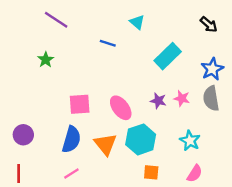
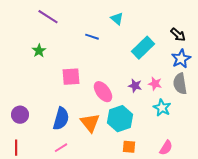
black arrow: (209, 24) -> (178, 35), moved
pink square: (80, 104) -> (71, 77), moved
cyan star: (190, 141) -> (162, 108), moved

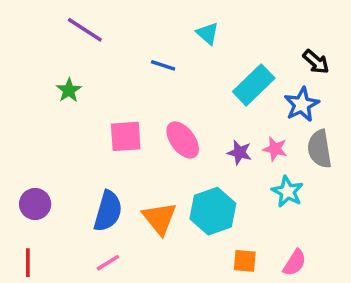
blue star: (181, 59) -> (302, 104), moved
pink ellipse: (103, 92) -> (183, 140), moved
orange square: (129, 147) -> (245, 261), moved

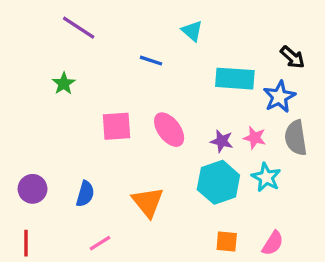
cyan rectangle: (254, 85) -> (235, 79), turned 48
blue semicircle: (108, 211) -> (85, 194), moved, size x0.7
cyan hexagon: (213, 211) -> (218, 182), moved

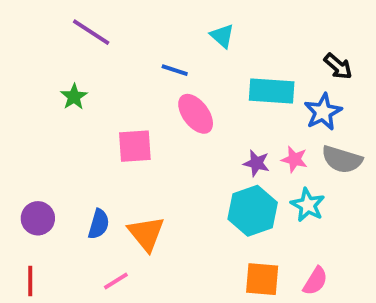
pink ellipse: (169, 130) -> (196, 114), moved
gray semicircle: (296, 138) -> (342, 159), turned -64
orange triangle: (148, 202) -> (146, 234), moved
orange square: (227, 242) -> (262, 279), size x1.4

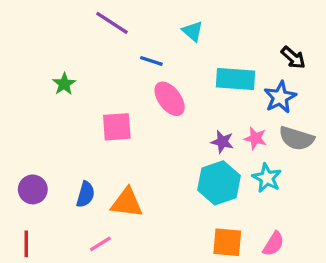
purple line: (91, 32) -> (112, 23), moved
orange triangle: (146, 234) -> (127, 203), turned -44

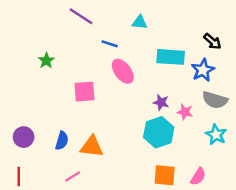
cyan triangle: (193, 31) -> (140, 22), turned -35
pink star: (255, 138) -> (185, 112), moved
cyan star: (267, 178) -> (216, 135), moved

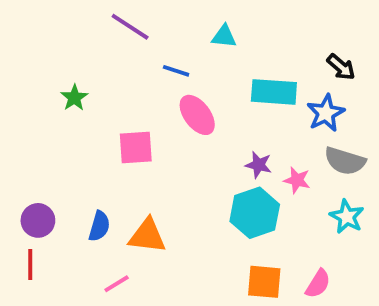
red line: (19, 176) -> (30, 265), moved

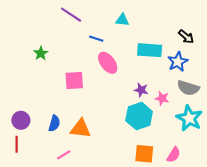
cyan star: (347, 217) -> (189, 118), size x1.4

